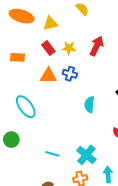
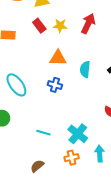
blue cross: (70, 74) -> (55, 85), moved
orange triangle: (48, 76) -> (58, 58), moved
cyan semicircle: (89, 105) -> (85, 69), moved

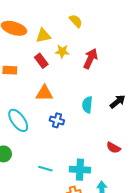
yellow star: (60, 26) -> (62, 51), moved
orange triangle: (58, 58) -> (44, 93), moved
cyan cross: (78, 134) -> (80, 170), turned -36

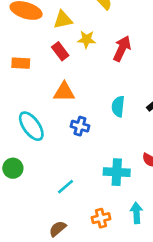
cyan line: (45, 169) -> (65, 187), turned -56
cyan cross: (80, 170) -> (117, 172), moved

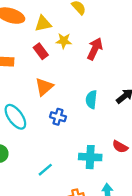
orange triangle: (64, 92) -> (44, 87), turned -42

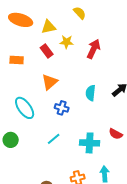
cyan line: (45, 170) -> (54, 139), moved

